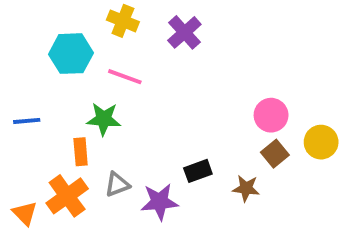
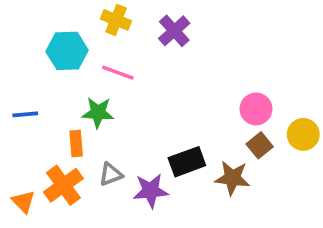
black rectangle: (198, 171) -> (187, 162), size x1.4
brown star: (246, 188) -> (232, 178), size x1.4

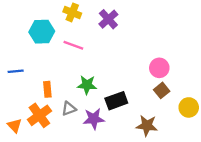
green star: (98, 113) -> (87, 85), moved
yellow circle: (303, 134) -> (189, 107), moved
brown star: (232, 178) -> (147, 126), moved

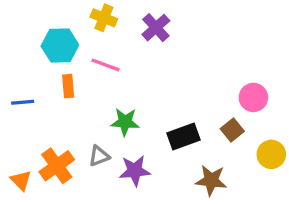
pink circle: (159, 68) -> (253, 97), moved
orange rectangle: (47, 89) -> (68, 86), moved
black rectangle: (116, 101) -> (184, 136), moved

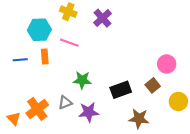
blue line: (23, 102) -> (20, 60), moved

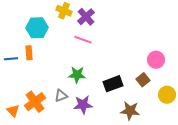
purple cross: (102, 18) -> (86, 17), moved
pink line: (69, 43) -> (83, 40), moved
orange rectangle: (45, 57) -> (29, 53), moved
blue line: (20, 60) -> (11, 59), moved

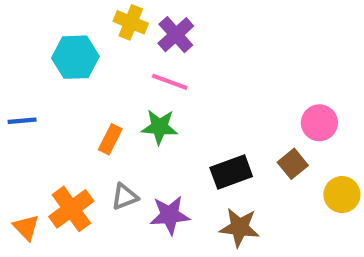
orange rectangle: (29, 53) -> (110, 139), moved, turned 32
green star: (77, 75) -> (159, 127), moved
brown star: (130, 111) -> (239, 227), moved

